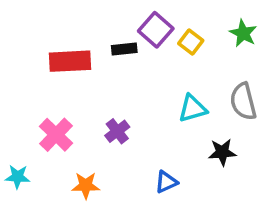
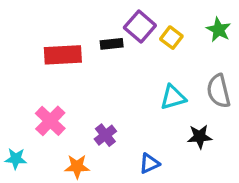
purple cross: (117, 131) -> (105, 135), moved

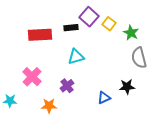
green star: (219, 30) -> (131, 33), moved
cyan triangle: (173, 97) -> (76, 57), moved
blue triangle: (149, 163) -> (104, 98), moved

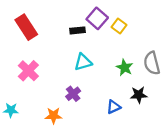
green star: (131, 33) -> (124, 68), moved
red rectangle: (40, 35) -> (26, 27), moved, turned 60
pink cross: (32, 77) -> (28, 71), moved

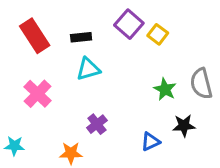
black rectangle: (78, 30) -> (81, 37), moved
cyan triangle: (83, 62) -> (88, 69), moved

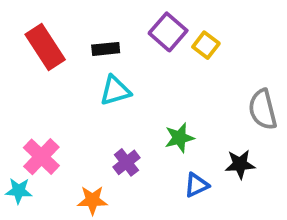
green star: (165, 89) -> (179, 138), moved, turned 30
pink cross: (38, 94) -> (41, 157), moved

